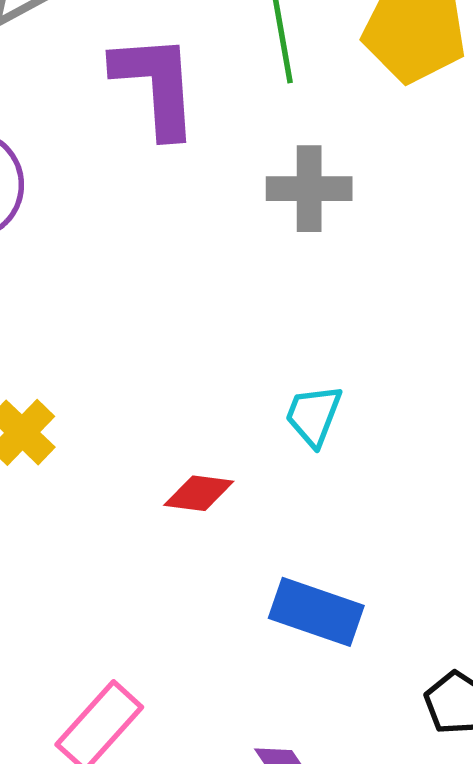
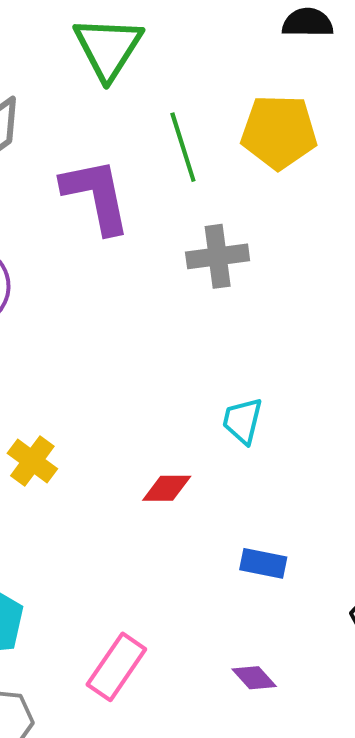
blue rectangle: (316, 612) -> (263, 563), size x0.7

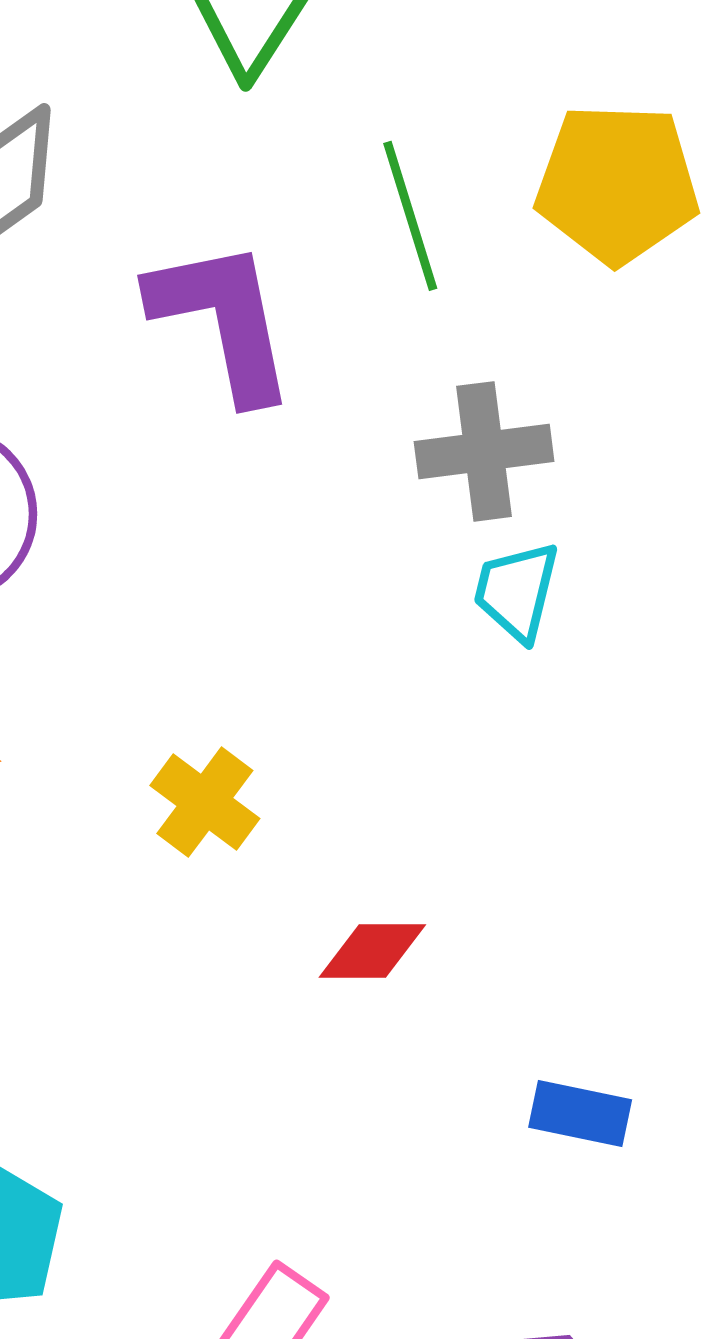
cyan trapezoid: (242, 421) -> (517, 591), moved
yellow cross: (32, 461) -> (205, 802), moved

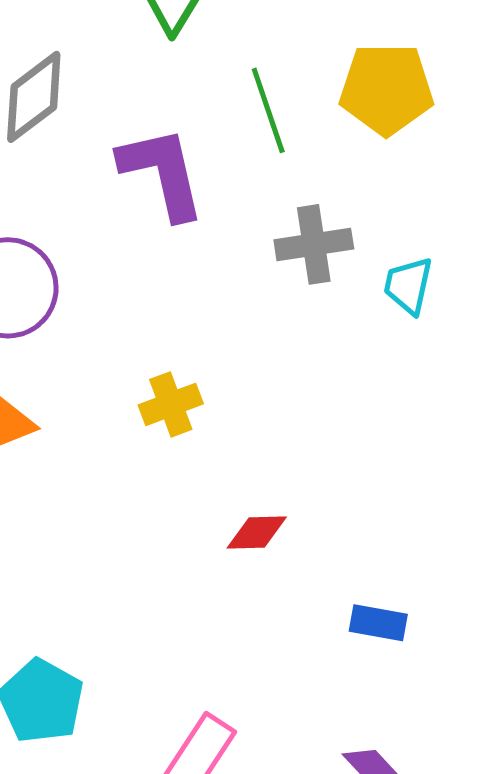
cyan trapezoid: (517, 591) -> (408, 286), moved
yellow cross: (205, 802) -> (171, 404), moved, turned 34

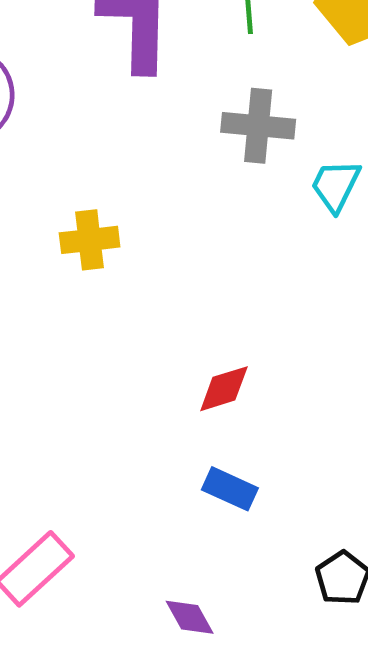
red diamond: (257, 532) -> (224, 389), moved, turned -30

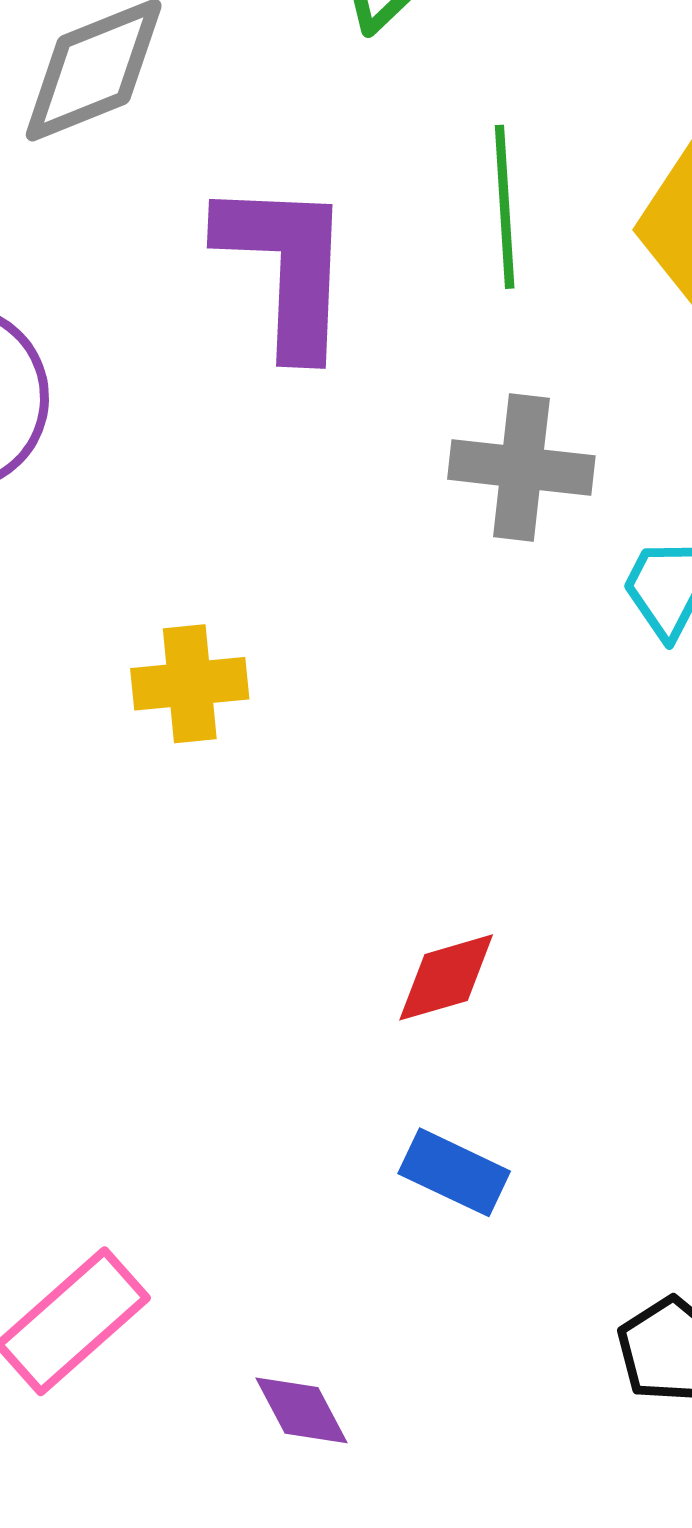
purple diamond: (190, 617) -> (302, 1410), moved

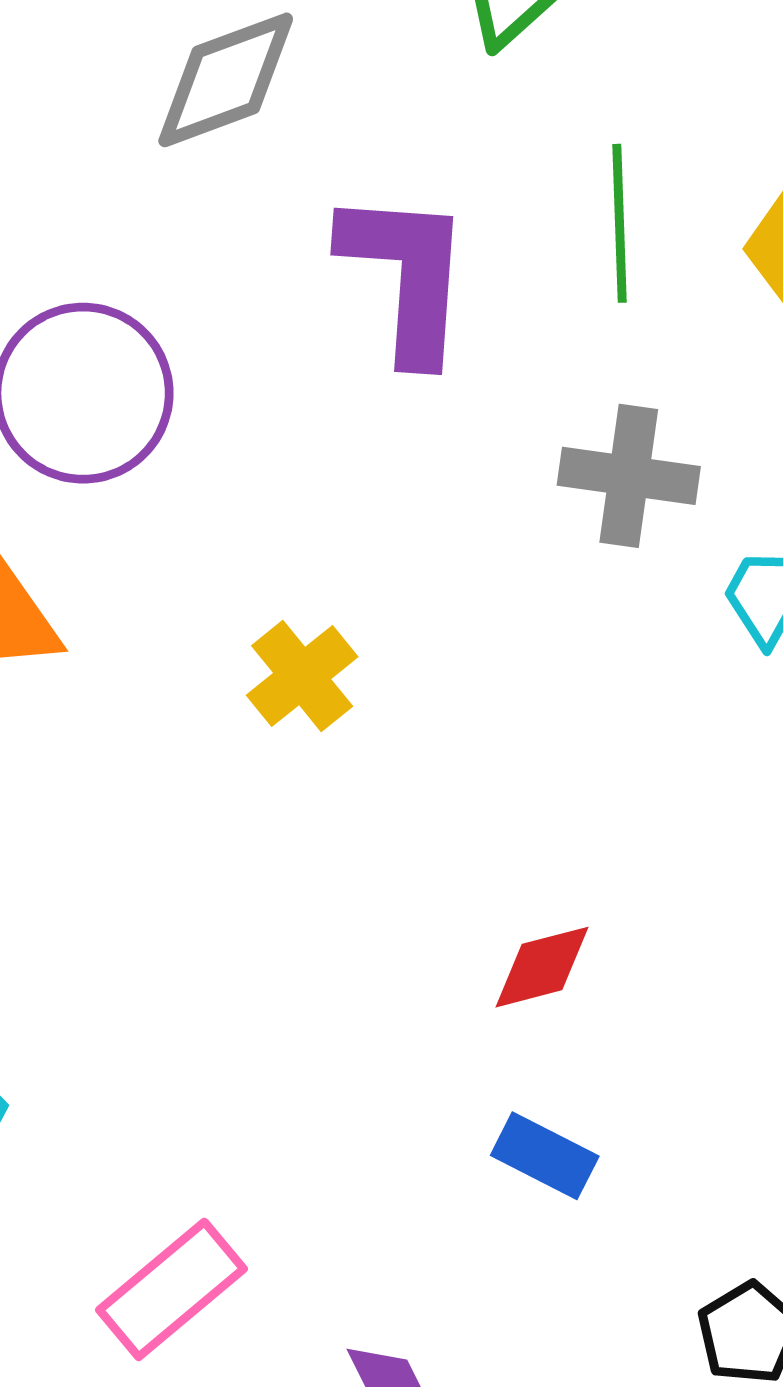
yellow cross: (190, 684) -> (302, 676), turned -35

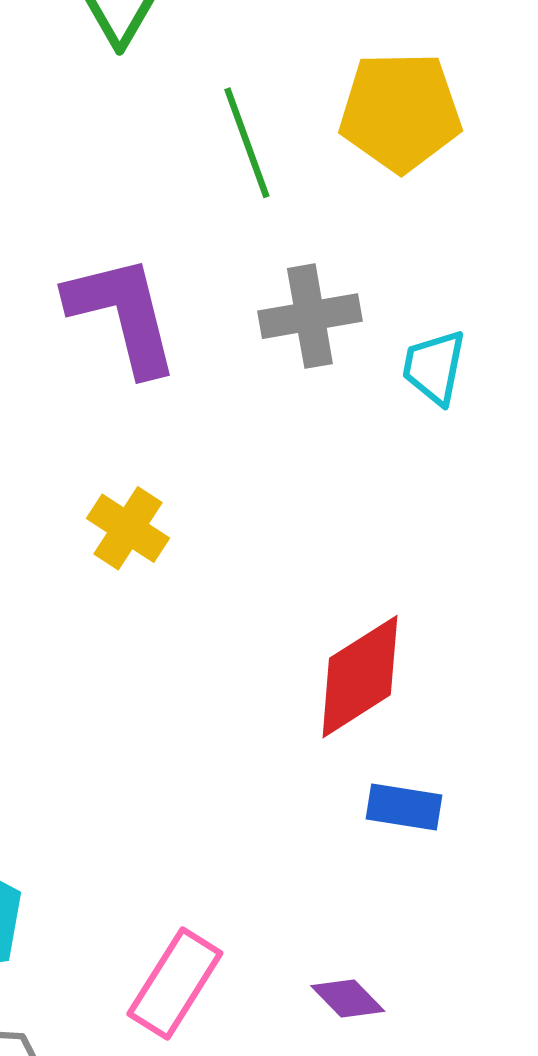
purple L-shape: (406, 275) -> (123, 314), moved
red diamond: (542, 967) -> (360, 677), size x1.6

